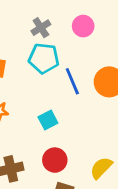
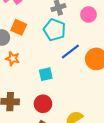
blue line: (72, 81) -> (70, 51), turned 60

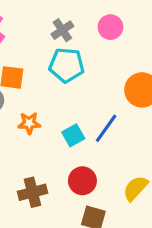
blue line: (70, 51) -> (106, 128), moved
orange star: (13, 59) -> (29, 123), moved

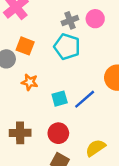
pink circle: (110, 27) -> (95, 19), moved

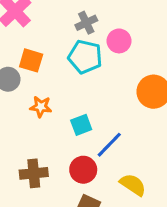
pink circle: (95, 19) -> (119, 41), moved
blue line: (85, 99) -> (109, 145), moved
yellow semicircle: (96, 148) -> (133, 185), turned 72

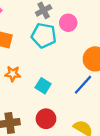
cyan square: (81, 125) -> (43, 86), turned -35
blue line: (109, 145) -> (83, 85), moved

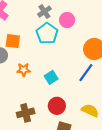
cyan pentagon: (44, 35) -> (47, 33), turned 30
cyan square: (43, 86) -> (51, 77), turned 32

